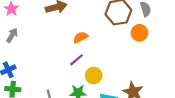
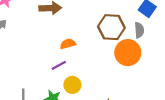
orange circle: (139, 33) -> (128, 53), size x1.5

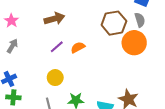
purple line: (59, 65) -> (57, 47), moved
yellow circle: (72, 85) -> (55, 78), moved

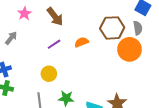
brown arrow: (54, 19) -> (55, 17), turned 60
pink star: (11, 21) -> (24, 13), moved
orange semicircle: (78, 47) -> (82, 42), moved

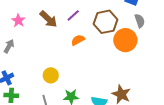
gray semicircle: (138, 28) -> (140, 21), moved
purple line: (54, 44) -> (73, 15), moved

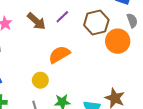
orange semicircle: (78, 40) -> (59, 55), moved, size x1.5

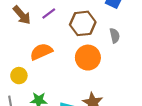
gray semicircle: (132, 21) -> (115, 36), moved
orange circle: (118, 41) -> (88, 58), moved

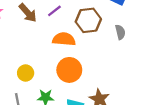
orange semicircle: (41, 52) -> (64, 39), moved, turned 30
orange circle: (88, 58) -> (69, 70), moved

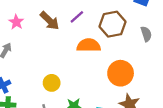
orange circle: (69, 70) -> (121, 73), moved

